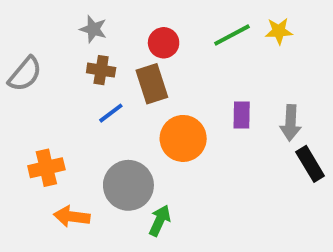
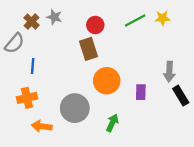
brown cross: (101, 70) -> (32, 22), moved, turned 35
blue line: (111, 113) -> (33, 66), moved, turned -49
purple rectangle: (242, 115) -> (141, 92), moved
green arrow: (160, 220) -> (112, 123), moved

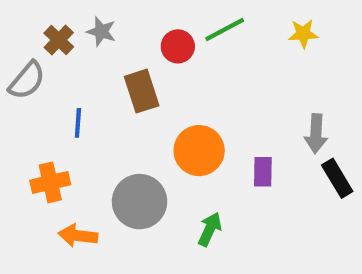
green line: (135, 20) -> (225, 29), moved
brown rectangle: (88, 49) -> (142, 91), moved
blue line: (33, 66) -> (78, 123), moved

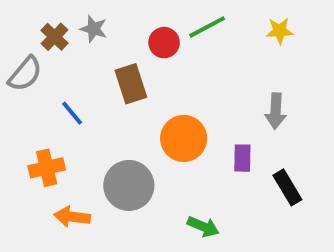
blue line: (78, 123) -> (72, 113), turned -44
gray arrow: (316, 134) -> (276, 111), moved
black rectangle: (337, 178) -> (287, 187), moved
green arrow: (210, 229) -> (203, 227), moved, turned 88

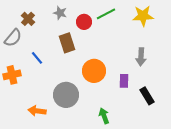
gray star: (94, 29) -> (60, 13), moved
yellow star: (280, 31) -> (143, 16), size x1.5
orange cross: (47, 168) -> (12, 75), moved
green arrow: (203, 227) -> (104, 116), turned -133

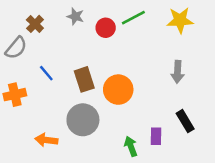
brown rectangle: (67, 43) -> (84, 79), moved
purple rectangle: (124, 81) -> (156, 136), moved

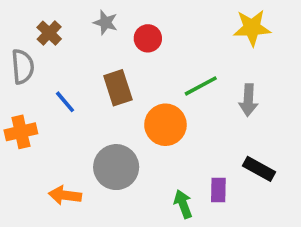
green line: (133, 18) -> (201, 86), moved
gray semicircle: (16, 48) -> (23, 67), turned -45
brown rectangle: (84, 79) -> (118, 88), moved
black rectangle: (185, 121) -> (259, 169), turned -30

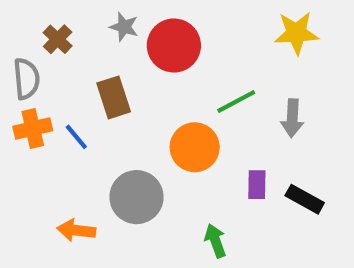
red circle: (148, 38) -> (174, 45), size x1.6
brown rectangle: (118, 88) -> (114, 97), moved
blue line: (65, 102) -> (76, 137), moved
orange cross: (21, 132) -> (33, 129), moved
purple rectangle: (218, 190) -> (257, 185), moved

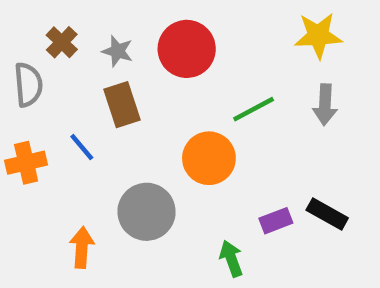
gray star: (124, 27) -> (118, 51), moved
gray arrow: (292, 118) -> (325, 105), moved
orange cross: (33, 129) -> (26, 163), moved
purple rectangle: (257, 185) -> (276, 221), moved, turned 68
orange arrow: (76, 230) -> (82, 247), turned 87

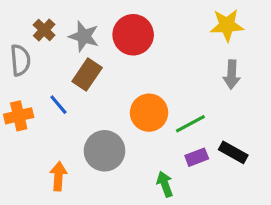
gray star: (118, 51) -> (84, 36), size x1.4
brown rectangle: (122, 105) -> (87, 74), turned 52
green line: (254, 109) -> (190, 124), moved

